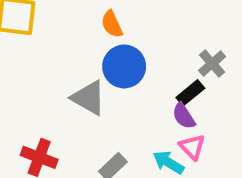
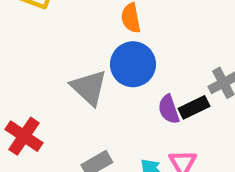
purple semicircle: (184, 116) -> (169, 109), moved

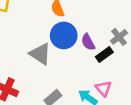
purple semicircle: (169, 109) -> (88, 42), moved

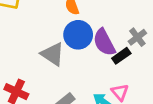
purple semicircle: (88, 42) -> (104, 42), size x1.5

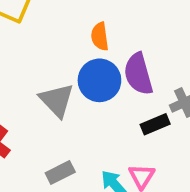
purple semicircle: (104, 42) -> (138, 74), moved

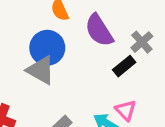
blue circle: (99, 80) -> (47, 48), moved

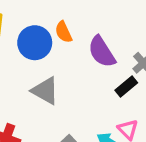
blue circle: (47, 48) -> (35, 43), moved

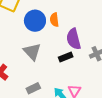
black rectangle: (126, 87) -> (66, 57), moved

